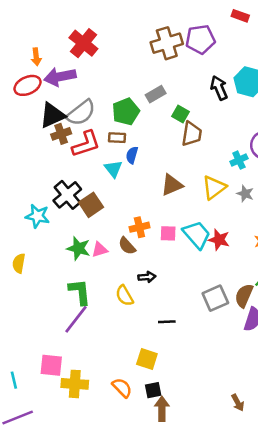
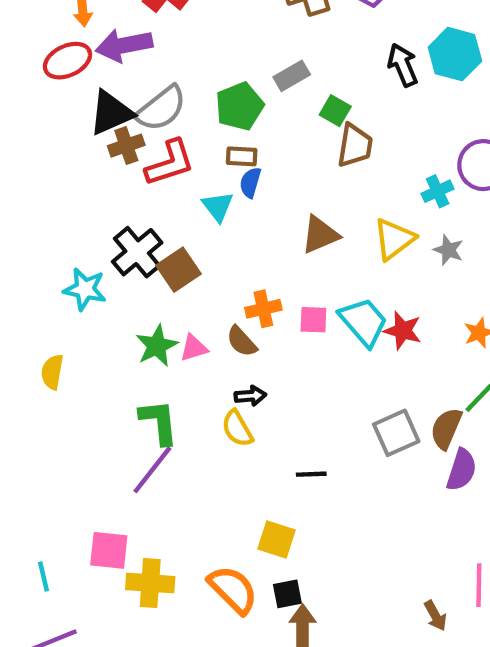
brown rectangle: (117, 138) -> (242, 156), moved
green star: (79, 248) -> (157, 346), turned 30
black arrow: (147, 277) -> (250, 396), moved
orange semicircle: (122, 388) -> (233, 590), size x1.4

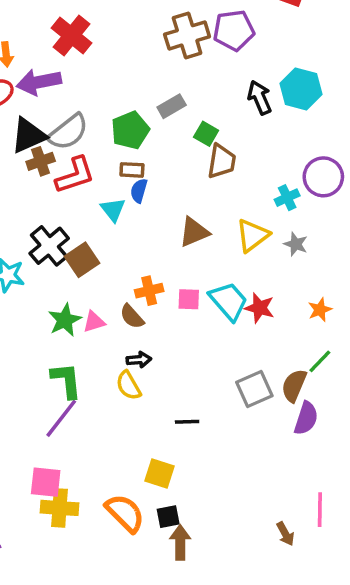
pink square: (109, 550) -> (46, 482), moved

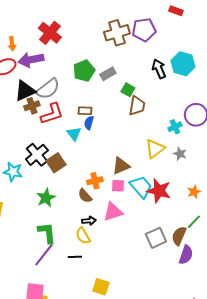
green pentagon: (130, 130) -> (84, 71), moved
brown triangle: (194, 232) -> (121, 166), moved
red star: (260, 308) -> (159, 191), size x1.4
pink triangle: (94, 322) -> (113, 212), moved, size x1.5
black line: (187, 422) -> (75, 257), moved

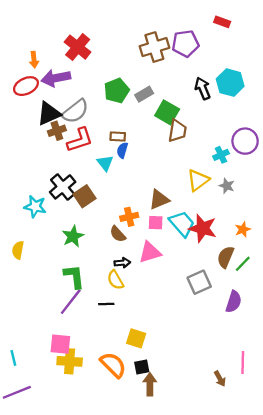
green square: (128, 90) -> (167, 112), size x1.5
brown semicircle: (179, 236) -> (226, 257), moved

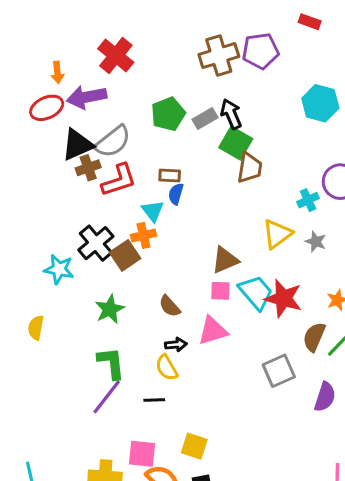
black arrow: (203, 88) -> (231, 114), moved
orange cross: (129, 217) -> (144, 235), moved
pink square: (60, 344) -> (142, 454), moved

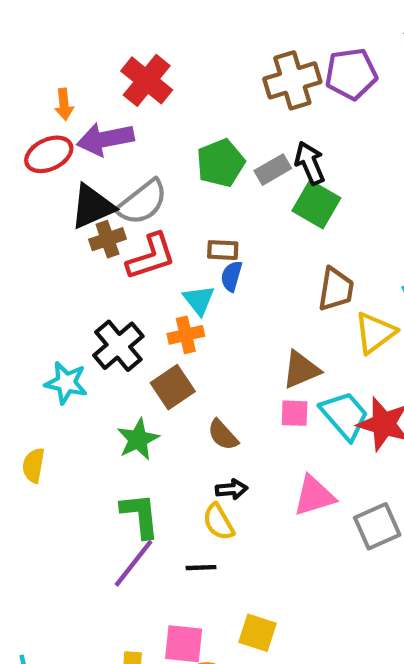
brown trapezoid: (250, 168) -> (336, 289), moved
brown square: (125, 255) -> (173, 387), moved
pink triangle: (213, 331) -> (314, 496), moved

